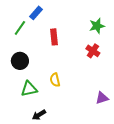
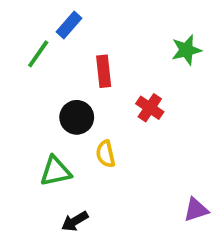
red cross: (93, 51) -> (150, 108), moved
black circle: (20, 61) -> (77, 117), moved
purple triangle: (102, 98) -> (196, 210), moved

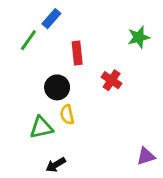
yellow semicircle: (106, 154) -> (67, 115), moved

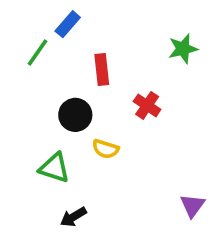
yellow semicircle: (67, 115) -> (106, 149), moved, turned -60
green triangle: (41, 128) -> (54, 168), turned 30
purple triangle: (146, 156) -> (192, 206), turned -36

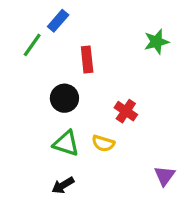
red cross: (147, 105) -> (126, 111), moved
yellow semicircle: (106, 149) -> (103, 143), moved
green triangle: (54, 168) -> (66, 143), moved

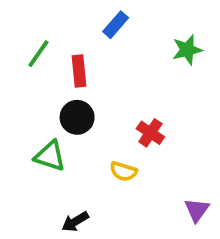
blue rectangle: (58, 21) -> (116, 25), moved
red rectangle: (87, 59) -> (79, 71), moved
green triangle: (66, 143) -> (50, 156), moved

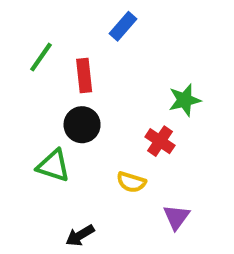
green star: (187, 50) -> (185, 100), moved
purple triangle: (197, 210) -> (176, 217), moved

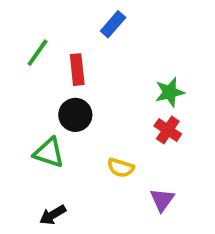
red cross: (160, 141) -> (168, 130), moved
black arrow: (80, 235) -> (53, 215), moved

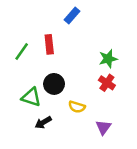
green line: (38, 53) -> (22, 52), moved
black circle: (75, 115) -> (54, 84), moved
black arrow: (53, 215) -> (43, 122), moved

